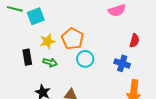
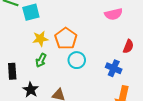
black rectangle: (27, 57) -> (12, 71), moved
green arrow: (50, 62) -> (41, 60), turned 96

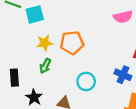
orange pentagon: (66, 38) -> (72, 43), turned 30
cyan circle: (77, 60) -> (86, 81), moved

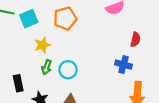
orange pentagon: (72, 43) -> (65, 18), moved
cyan circle: (86, 81) -> (68, 70), moved

